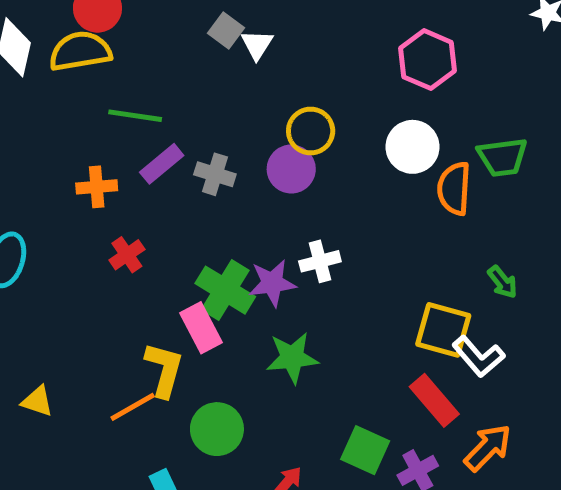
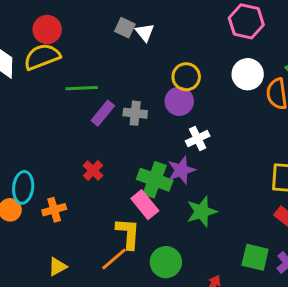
orange cross: (97, 187) -> (54, 210), moved
white cross: (320, 261) -> (198, 139), moved
yellow triangle: (37, 401) -> (58, 267), turned -36

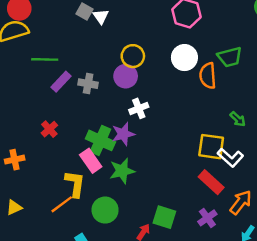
green star: (202, 212) -> (122, 171), moved
green square: (255, 257) -> (164, 217), moved

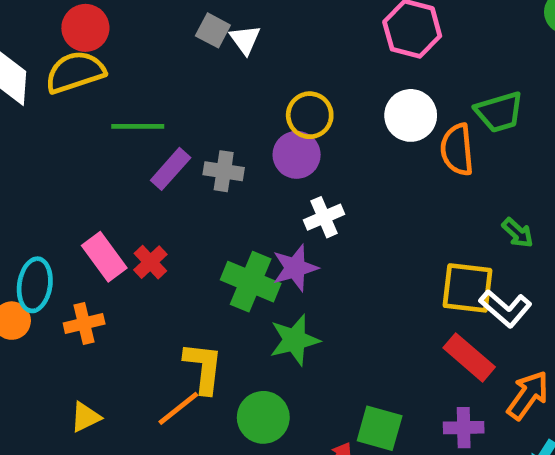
pink rectangle: (91, 161) -> (104, 257), moved
purple cross: (207, 218) -> (464, 428), turned 36

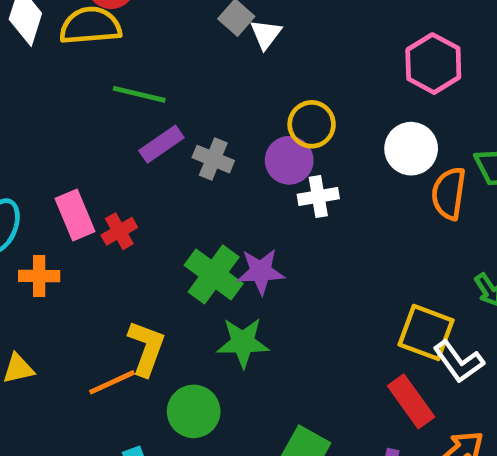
white cross: (324, 217) -> (318, 196), moved

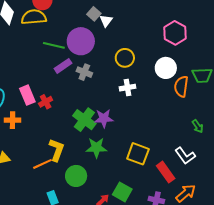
purple circle: (289, 160) -> (81, 41), moved, size x1.4
yellow square: (426, 332) -> (138, 154), moved

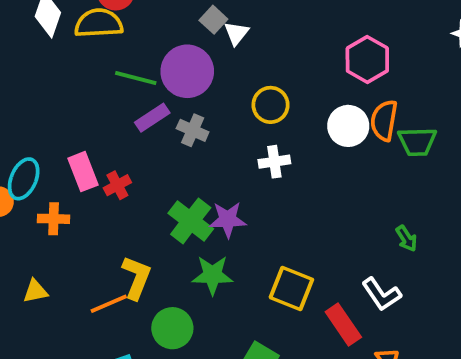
orange semicircle: (181, 86) -> (384, 120), moved

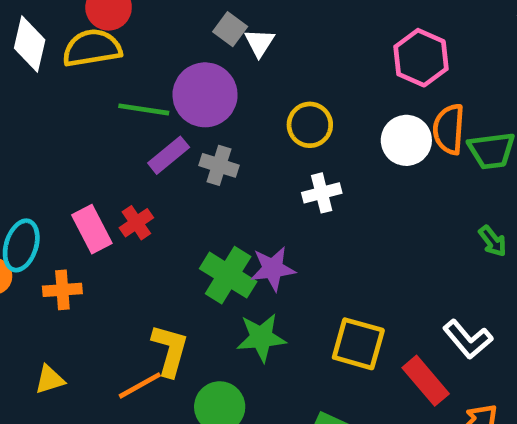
red cross: (117, 185) -> (136, 223), moved
green arrow: (406, 238) -> (493, 241), moved

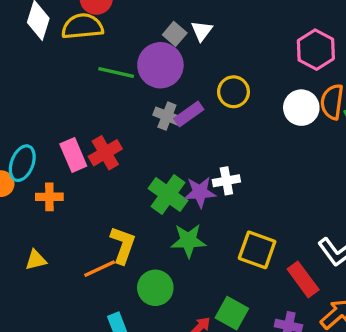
gray square: (230, 29) -> (175, 34), moved
purple rectangle: (169, 155) -> (189, 114), moved
white cross: (322, 193) -> (226, 181), moved
red cross: (136, 223) -> (105, 153), size x1.4

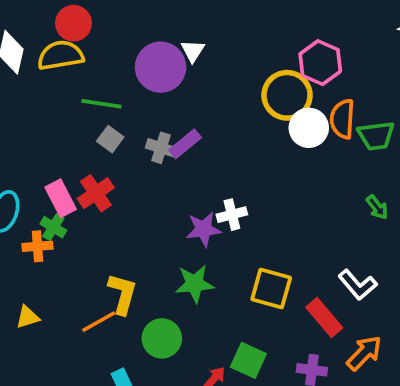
gray square: (175, 34) -> (110, 139), moved
purple circle: (160, 65) -> (161, 67), moved
yellow circle: (233, 92) -> (287, 95), moved, size x1.4
green cross: (168, 195) -> (53, 227), moved, size x0.6

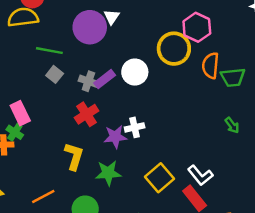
white circle: (309, 128) -> (135, 72), moved
red cross: (96, 193) -> (87, 114), moved
white L-shape: (358, 285) -> (200, 175), moved
yellow square: (271, 289) -> (159, 178), turned 32
yellow L-shape: (122, 294) -> (74, 156), moved

